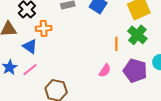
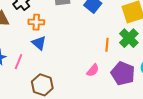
blue triangle: (30, 46) -> (39, 43), moved
pink line: (30, 70) -> (19, 62), turned -35

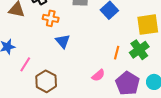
blue triangle: (39, 43) -> (63, 41), moved
pink line: (19, 62) -> (25, 64), moved

